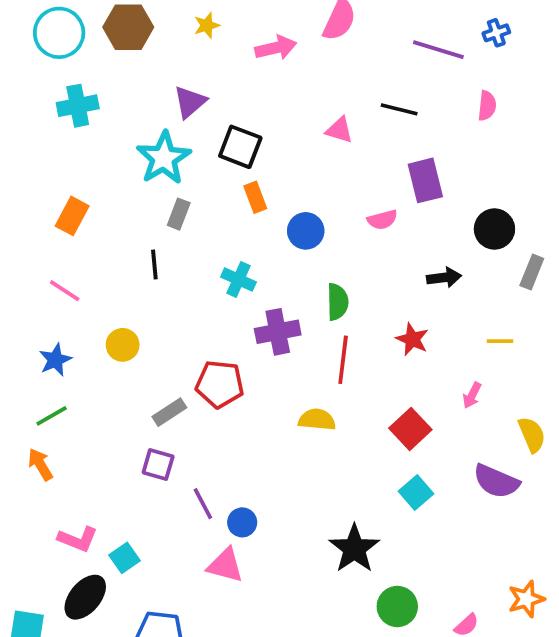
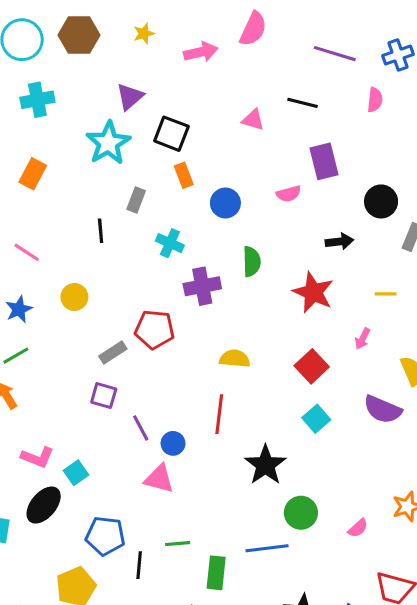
blue cross: (496, 33) -> (398, 55), moved, size x1.4
gray rectangle: (179, 214) -> (136, 200), moved
orange rectangle: (72, 216) -> (33, 174), moved
red star: (412, 339) -> (313, 292), size x1.5
red line: (343, 360) -> (219, 414), moved

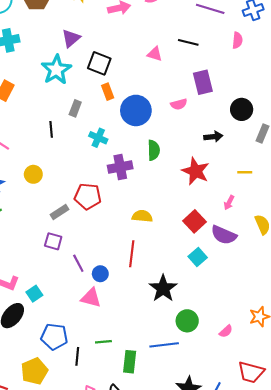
blue circle: (225, 203) -> (136, 110), size x1.5
purple semicircle: (383, 409) -> (224, 235), moved

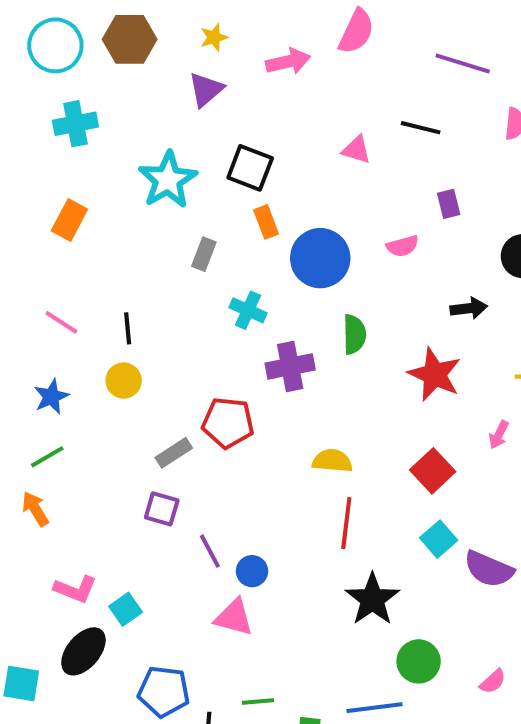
purple triangle: (71, 38) -> (206, 90), moved
purple rectangle: (203, 82) -> (449, 204), size x0.6
black line: (51, 129) -> (128, 328), moved
purple semicircle: (224, 235) -> (489, 569), moved
red line: (132, 254) -> (346, 523), moved

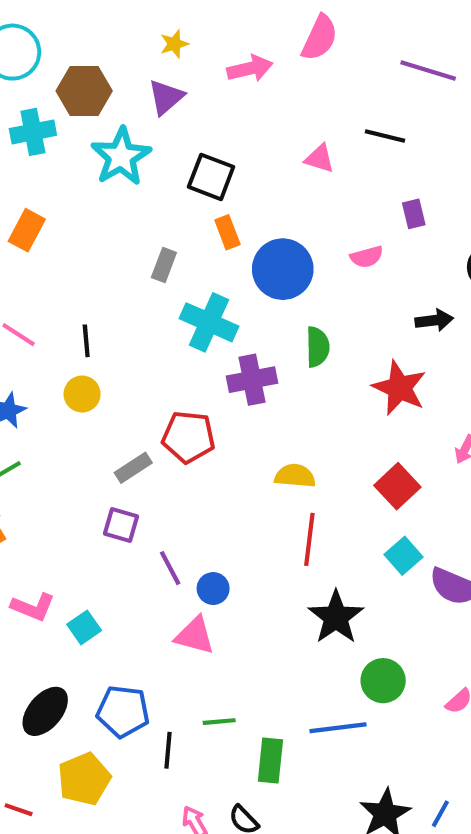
brown hexagon: (130, 39) -> (84, 91), moved
cyan star: (168, 180) -> (121, 156), moved
cyan cross: (248, 310) -> (209, 322), size x1.5
black ellipse: (83, 651) -> (45, 711), moved

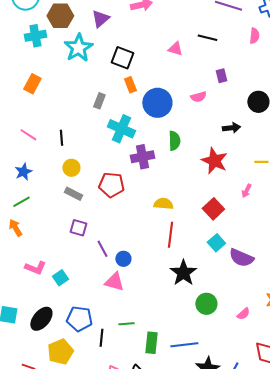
yellow circle: (82, 394) -> (71, 168), moved
gray rectangle: (133, 468) -> (73, 194), moved, turned 60
blue line: (338, 728) -> (184, 345), moved

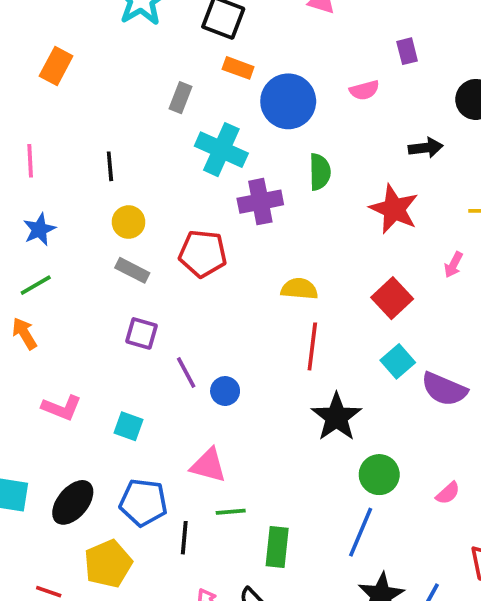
orange rectangle: (130, 85) -> (238, 68), turned -49
pink line: (28, 135) -> (30, 161), moved, turned 54
cyan square: (60, 278) -> (129, 426), moved, turned -35
pink triangle: (114, 282) -> (208, 465), moved
blue line: (184, 345) -> (361, 532), moved, turned -60

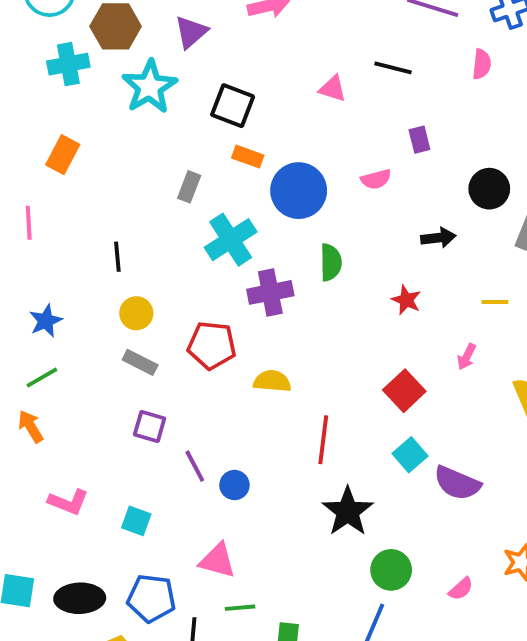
cyan cross: (221, 150) -> (231, 240), turned 33
pink line: (30, 161) -> (29, 223), moved
red star: (394, 209) -> (406, 300), size x0.6
yellow semicircle: (299, 289) -> (272, 381), moved
black ellipse: (73, 502) -> (80, 598), turned 48

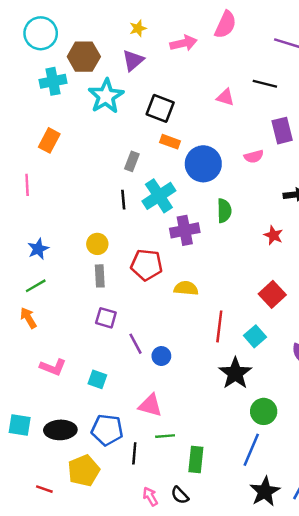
purple rectangle: (419, 140) -> (282, 131), size x1.5
black line: (117, 257) -> (123, 200), moved
gray rectangle: (140, 362) -> (100, 276), turned 60
cyan square: (410, 455) -> (255, 336), moved

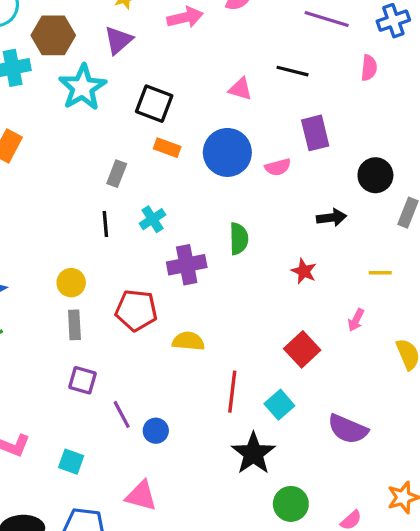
blue circle: (203, 164) -> (227, 152), moved
cyan cross: (159, 196) -> (153, 219), size x0.6

